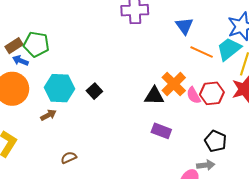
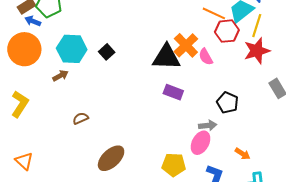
red hexagon: (212, 93) -> (227, 31), moved
black triangle: (154, 96) -> (166, 57), size x1.4
gray arrow: (206, 165) -> (208, 125), moved

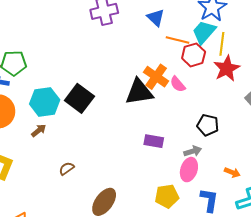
black square: (107, 52) -> (79, 98), size x1.8
purple rectangle: (173, 92) -> (154, 141), moved

